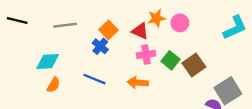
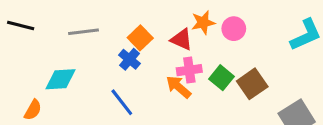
blue line: (94, 79) -> (122, 102), turned 30
orange arrow: (138, 83) -> (179, 87), moved, turned 36
orange semicircle: (53, 85) -> (33, 110), moved

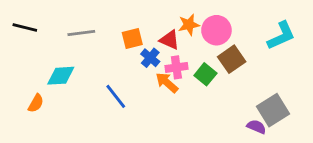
pink circle: (234, 29) -> (216, 30), size x1.4
orange square: (140, 38) -> (132, 38), turned 30
blue cross: (129, 59) -> (150, 58), moved
brown square: (252, 84) -> (232, 59), moved

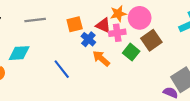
pink cross: (176, 67) -> (117, 33), moved

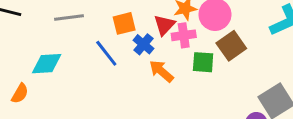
red triangle: (103, 25) -> (164, 25), turned 49
green square: (131, 52) -> (203, 62), turned -35
blue line: (62, 69) -> (106, 53), moved

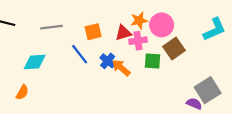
red triangle: (164, 25) -> (123, 33), turned 30
blue cross: (143, 44) -> (108, 61), moved
orange semicircle: (20, 93) -> (22, 92), moved

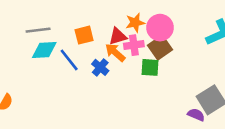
brown square: (174, 49) -> (160, 47), moved
cyan diamond: (35, 62) -> (44, 50), moved
orange arrow: (121, 68) -> (115, 52), moved

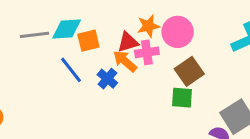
brown square: (160, 47) -> (189, 71), moved
cyan diamond: (44, 50) -> (67, 29), moved
green square: (150, 67) -> (182, 98), moved

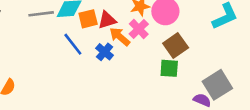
red triangle: (128, 42) -> (107, 20), moved
pink cross: (147, 52) -> (139, 29), turned -36

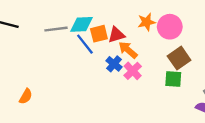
pink cross: (139, 29) -> (133, 71), moved
blue line: (73, 44) -> (85, 44), moved

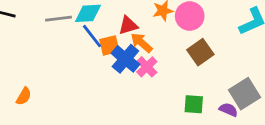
orange square: (99, 34) -> (109, 45), moved
blue cross: (114, 64) -> (125, 59), size x1.5
green square: (173, 79) -> (194, 104), moved

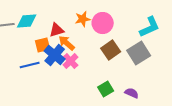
blue line: (92, 36) -> (30, 65), moved, turned -66
gray square: (245, 94) -> (139, 53), moved
green square: (194, 104) -> (106, 89), turned -35

